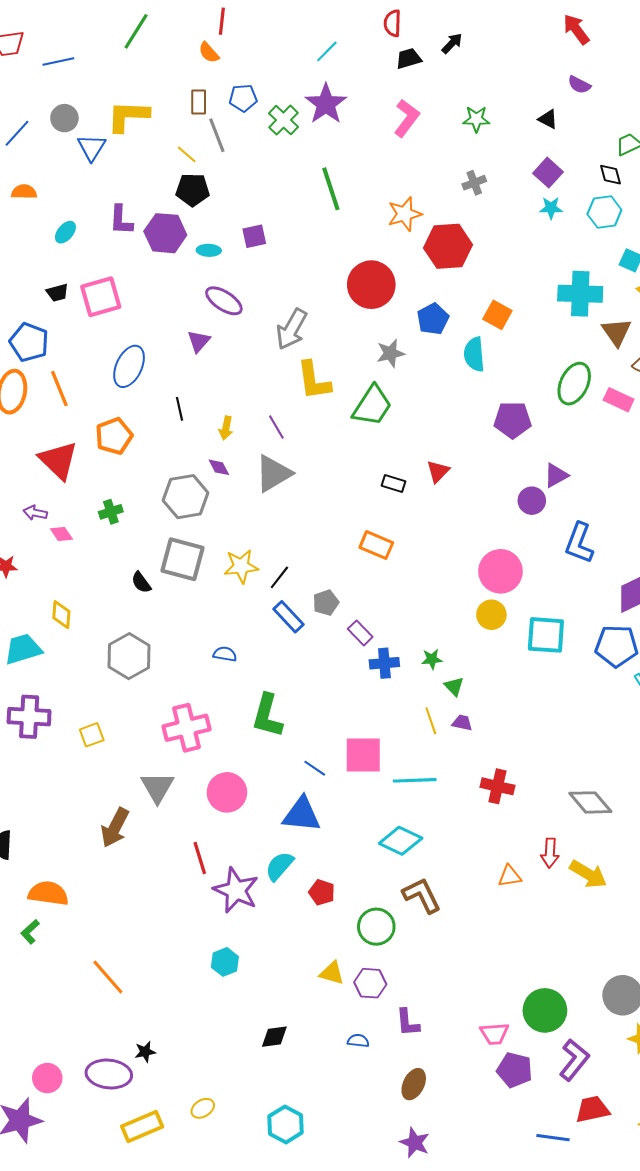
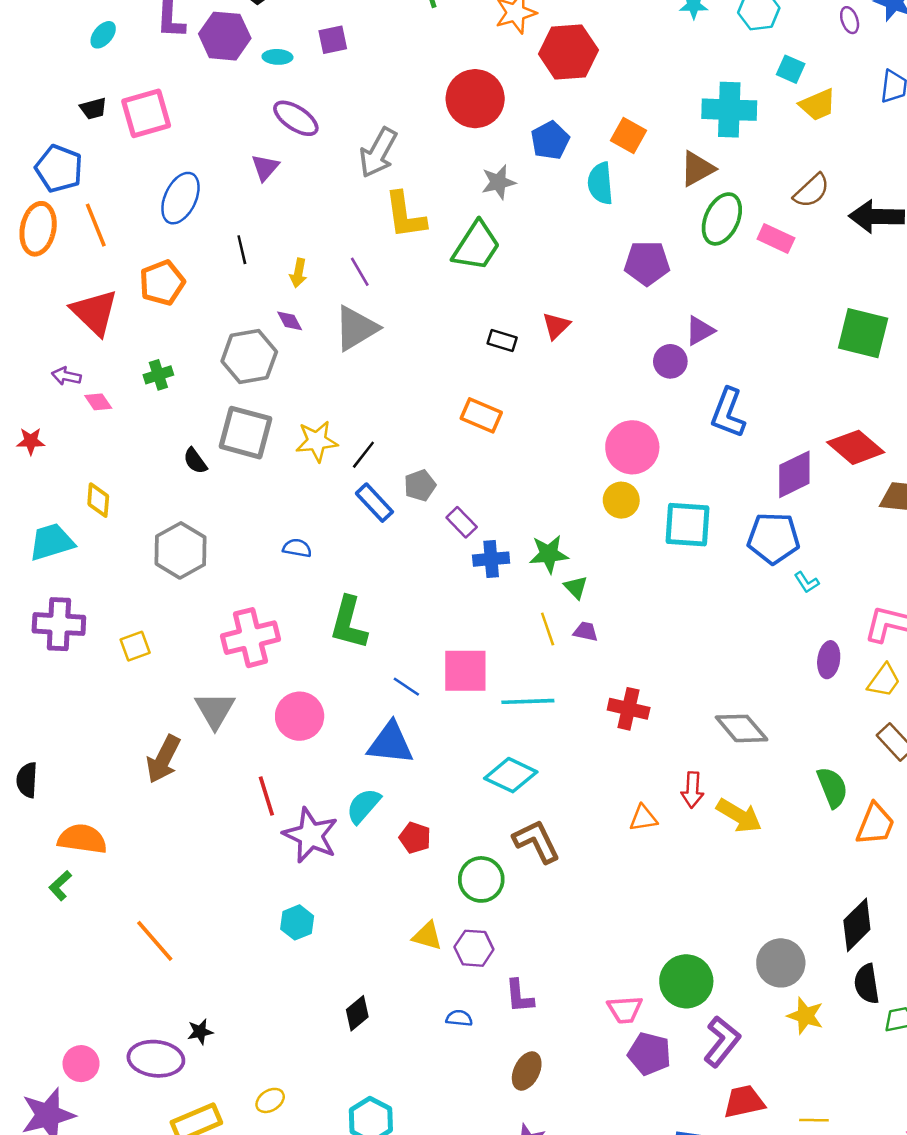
brown triangle: (617, 332) -> (697, 169), moved, turned 36
green star: (432, 659) -> (549, 554), size x1.5
black diamond: (274, 1037) -> (357, 1013), turned -32

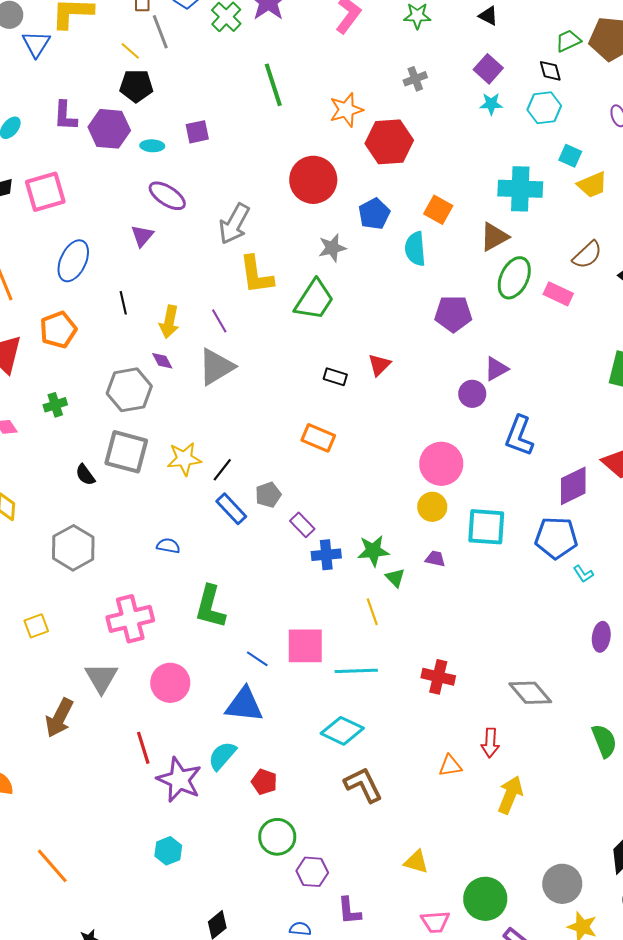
yellow arrow: (298, 273) -> (169, 322), size x1.4
purple trapezoid: (586, 631) -> (435, 559), moved
yellow arrow: (739, 816) -> (510, 795), moved, turned -99
green circle: (481, 879) -> (277, 837), moved
yellow triangle: (427, 936) -> (416, 862), moved

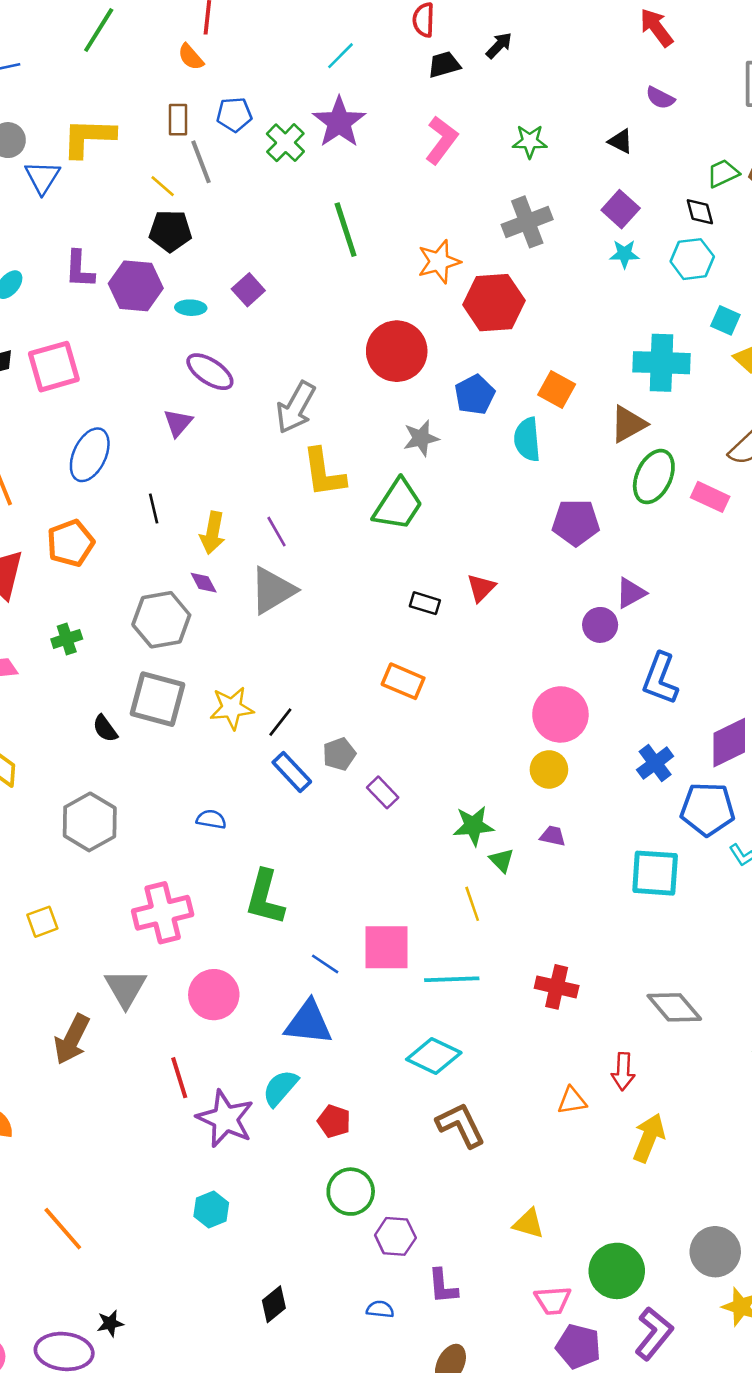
gray cross: (415, 79) -> (527, 222), size x1.6
purple square: (197, 132) -> (248, 290), turned -30
cyan square: (486, 527) -> (655, 873), moved
blue cross: (326, 555) -> (655, 763), moved, turned -32

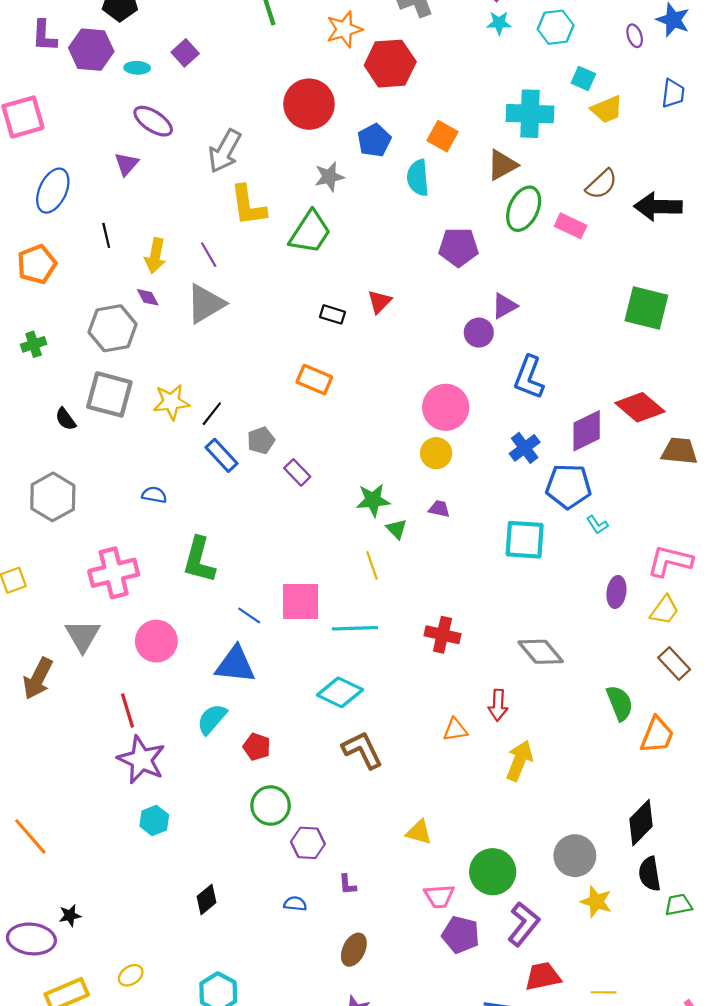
purple star: (225, 1119) -> (141, 760), moved
purple L-shape: (443, 1286) -> (347, 885), size x0.7

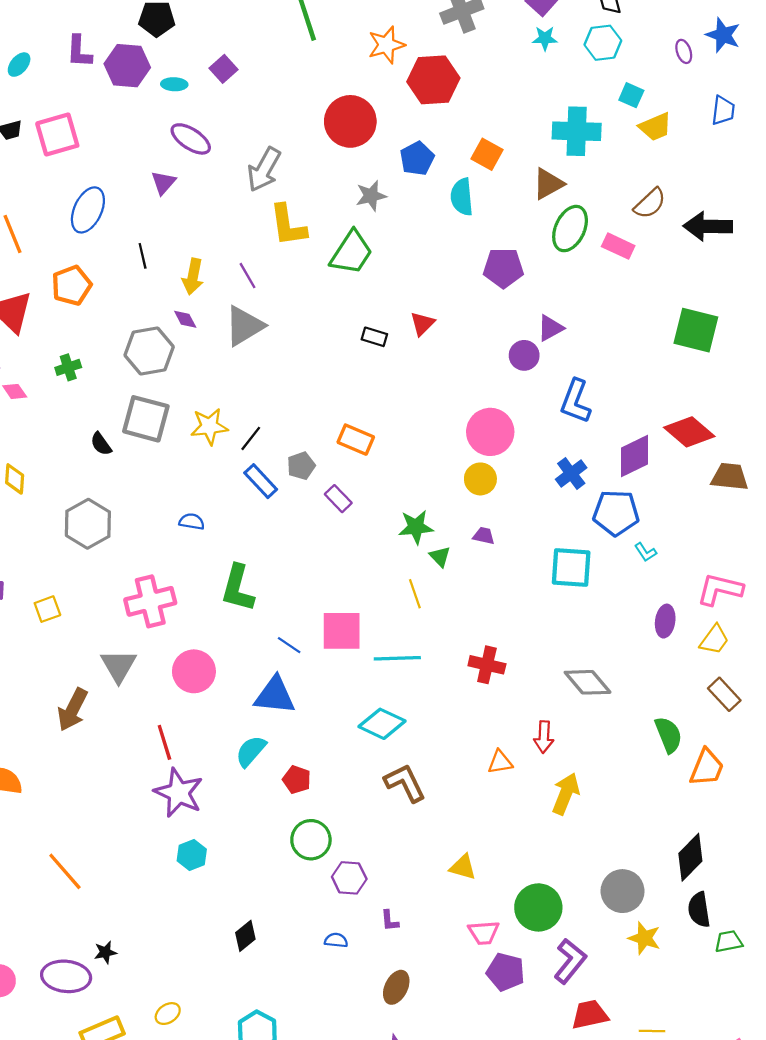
orange rectangle: (314, 380) -> (356, 440), moved

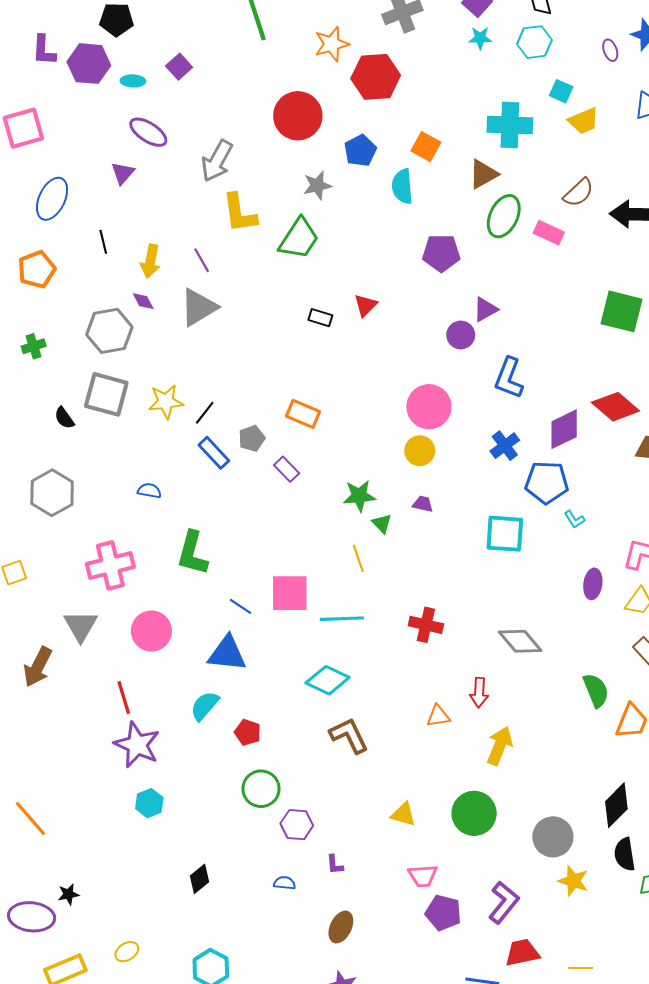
green circle: (538, 907) -> (474, 813), moved

